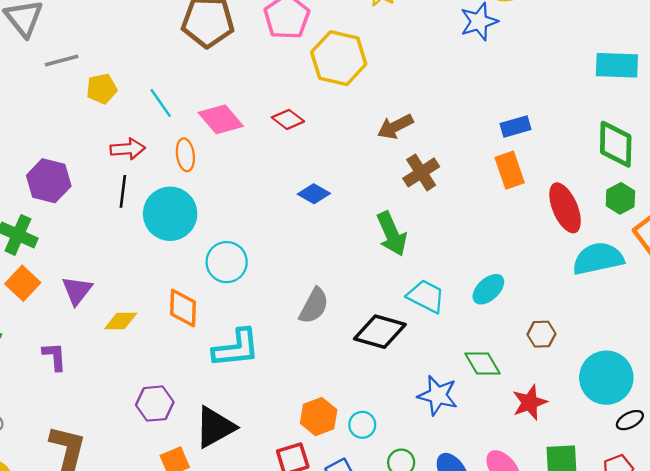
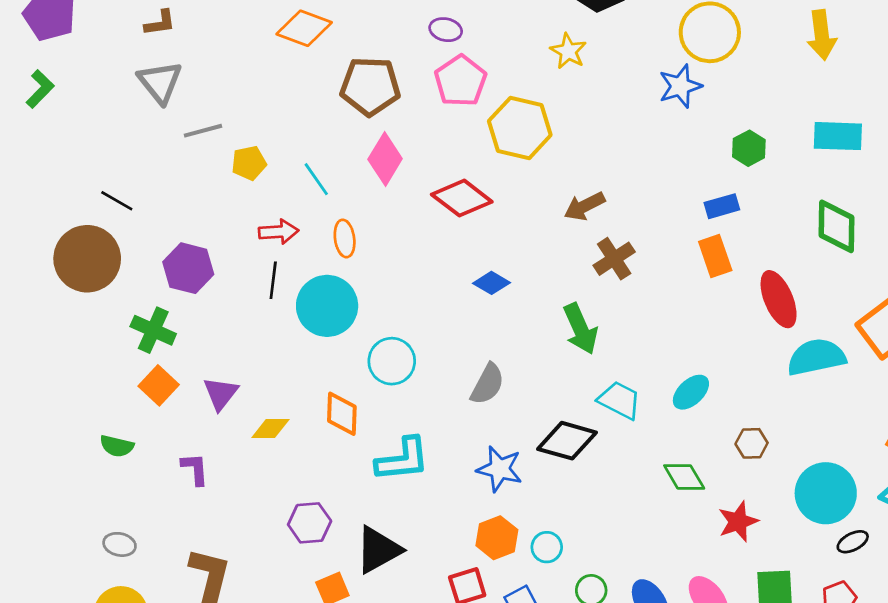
pink diamond: (221, 119) -> (385, 159), moved, turned 72
red diamond: (288, 119) -> (462, 198), size x1.6
green hexagon: (620, 198) -> (749, 148), moved
gray semicircle: (314, 306) -> (487, 384), moved
blue star: (438, 395) -> (500, 469), moved

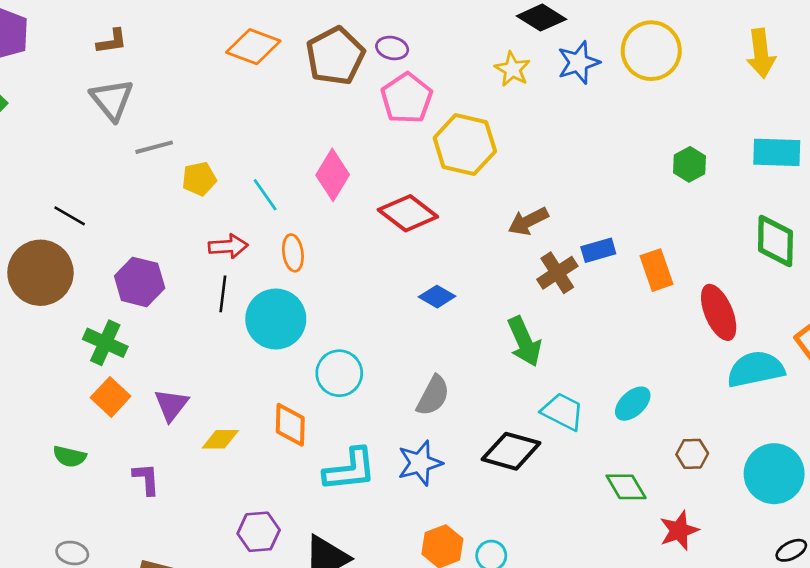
brown pentagon: (370, 86) -> (335, 56), moved, turned -30
blue star: (680, 86) -> (578, 63), moved
blue rectangle: (722, 206) -> (598, 250), moved
blue star: (500, 469) -> (420, 463), moved, turned -30
cyan circle: (826, 493) -> (774, 474), moved

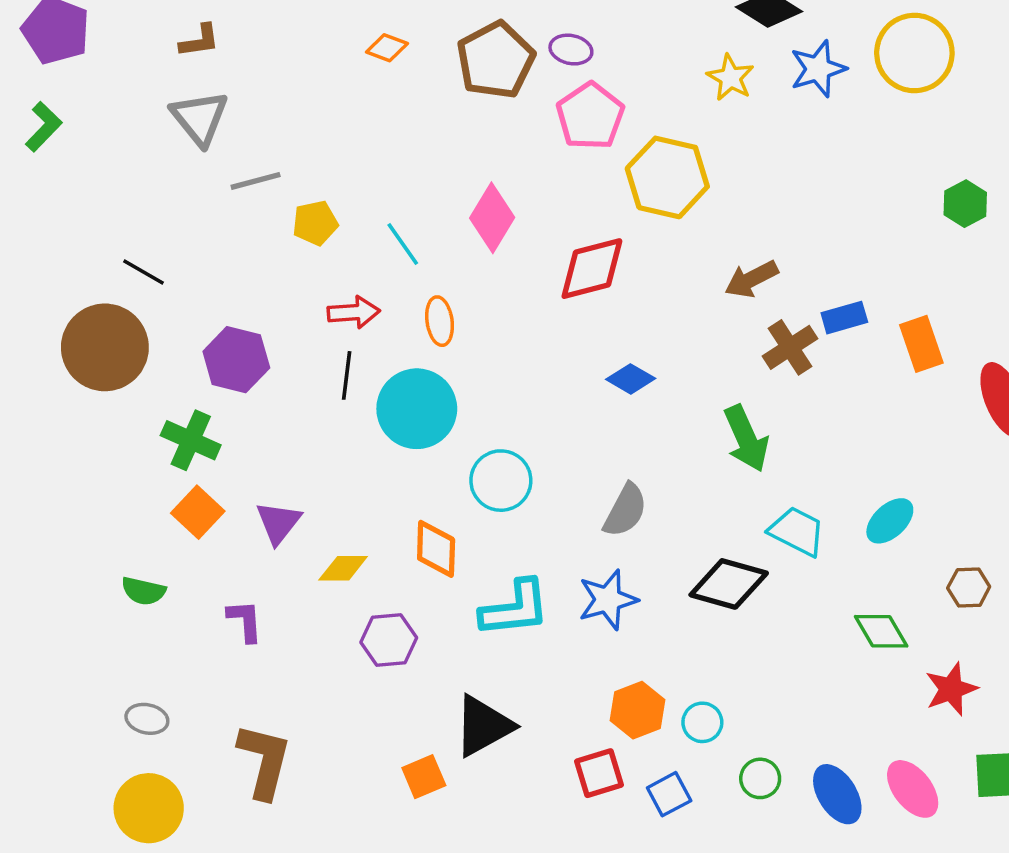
orange diamond: (253, 47) -> (387, 48), size x0.6
red diamond: (408, 213) -> (592, 269), turned -52
purple hexagon: (259, 532) -> (389, 640), moved

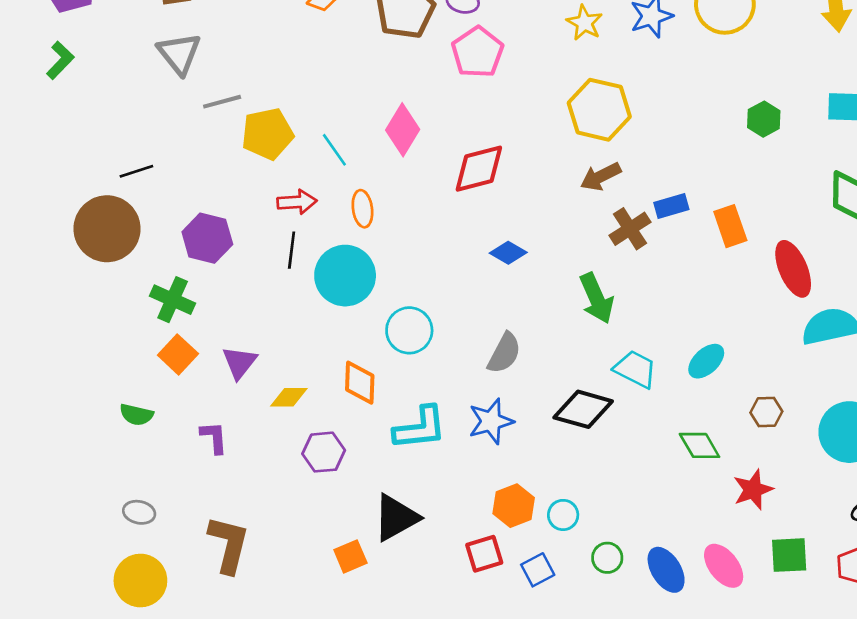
yellow hexagon: (667, 177) -> (599, 110), moved
yellow pentagon: (315, 223) -> (268, 134), size x1.5
black line: (143, 272) -> (136, 171), turned -48

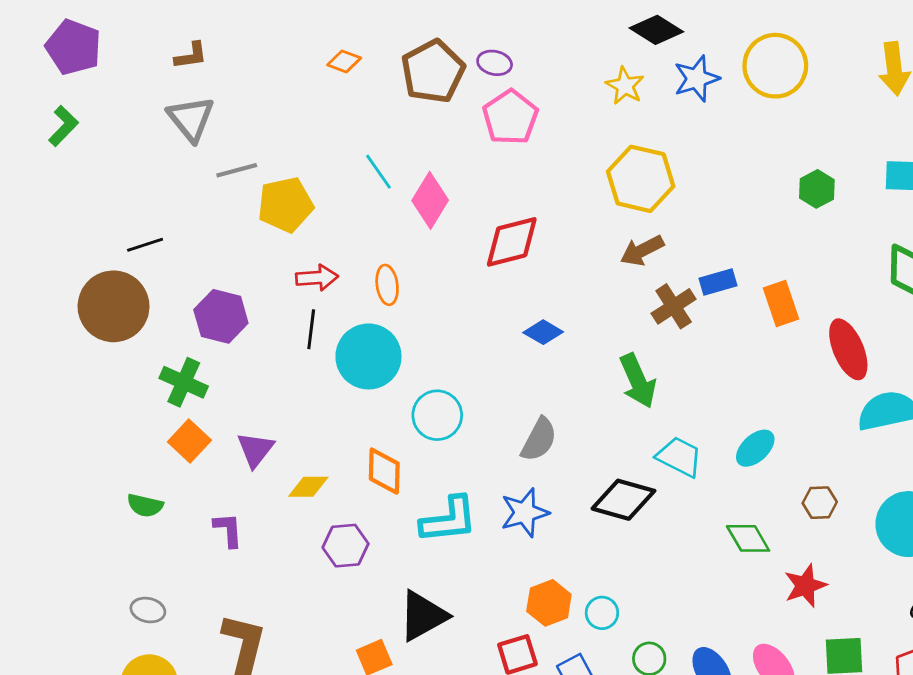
cyan line: (334, 150) -> (379, 172), moved

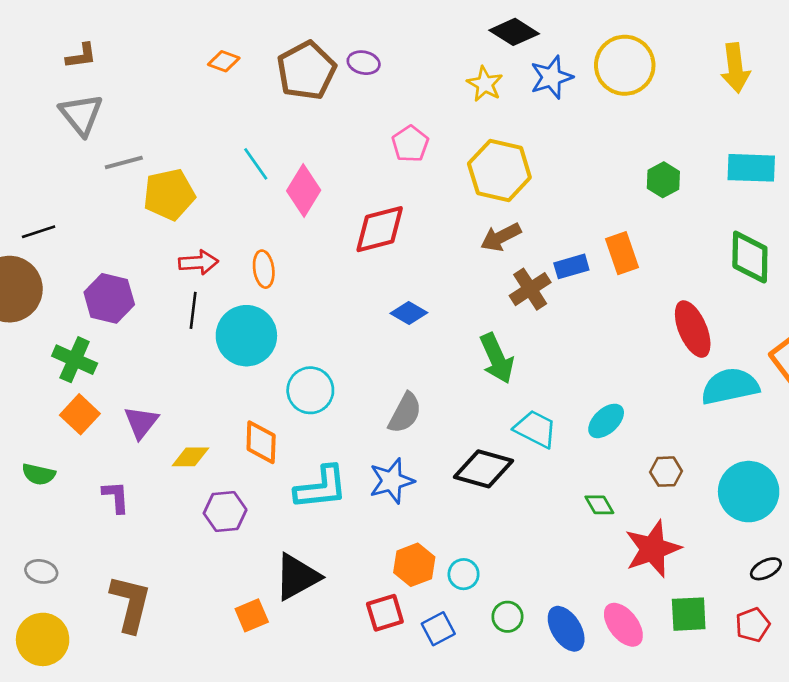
pink pentagon: (510, 117) -> (410, 144), moved, size x0.7
orange rectangle: (781, 303) -> (622, 253), moved
green diamond: (748, 538) -> (599, 505), size x0.7
red star: (805, 586) -> (653, 549), size x1.4

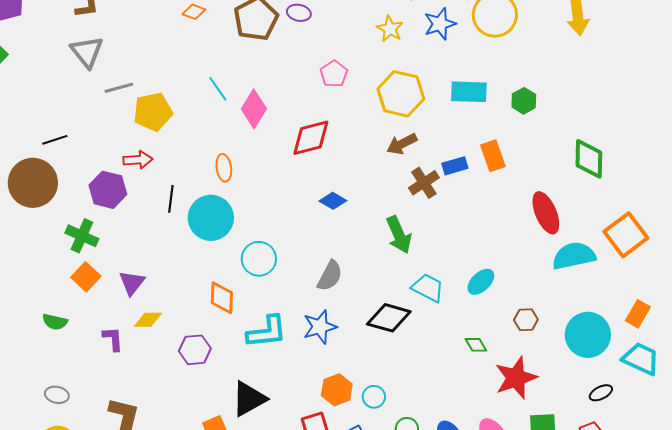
cyan rectangle: (751, 168) -> (469, 92), moved
red arrow: (198, 262) -> (138, 160), moved
yellow diamond: (190, 457) -> (148, 320), moved

